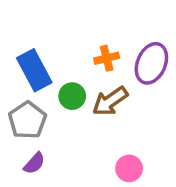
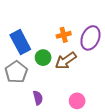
purple semicircle: (34, 163) -> (38, 98), moved, turned -56

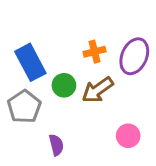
pink circle: (77, 101) -> (128, 136), moved

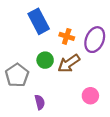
orange cross: (95, 52) -> (67, 36), turned 32
blue rectangle: (30, 62) -> (39, 21), moved

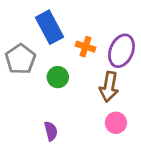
brown arrow: (69, 63) -> (109, 87), moved, turned -45
gray pentagon: (17, 75) -> (20, 59), moved

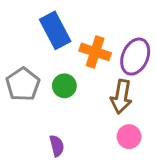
orange cross: (85, 47) -> (95, 52), size x1.4
gray pentagon: (20, 59) -> (23, 84), moved

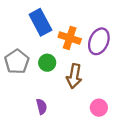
brown arrow: (121, 97) -> (74, 76), moved
pink circle: (129, 137) -> (99, 108), moved

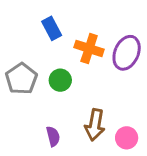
blue rectangle: (40, 22) -> (52, 28), size x0.7
brown arrow: (74, 76) -> (95, 125), moved

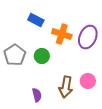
blue rectangle: (52, 28) -> (36, 20), turned -35
pink circle: (127, 138) -> (88, 81), moved

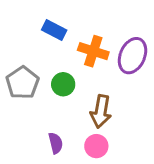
pink circle: (88, 81) -> (96, 146), moved
brown arrow: (66, 87) -> (101, 111), moved

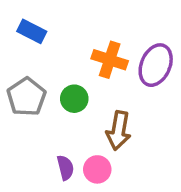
blue rectangle: (54, 30) -> (32, 31), moved
pink circle: (96, 146) -> (97, 169), moved

